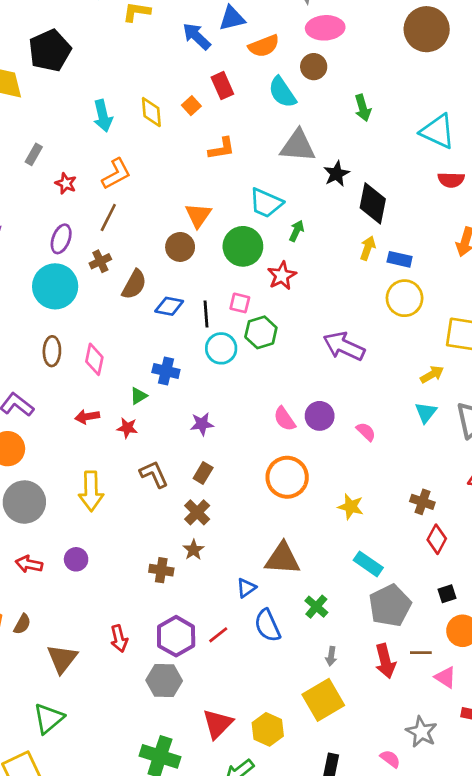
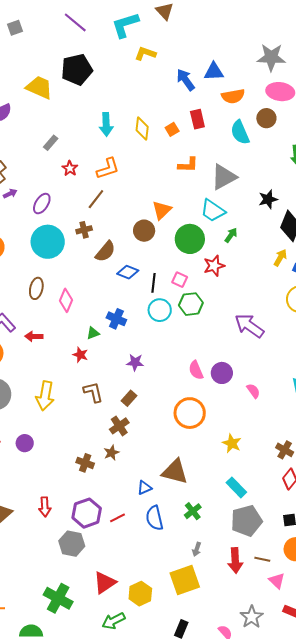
gray triangle: (298, 146) -> (224, 177), moved, turned -44
purple ellipse: (61, 239) -> (42, 204), moved
red arrow: (87, 417) -> (34, 336), moved

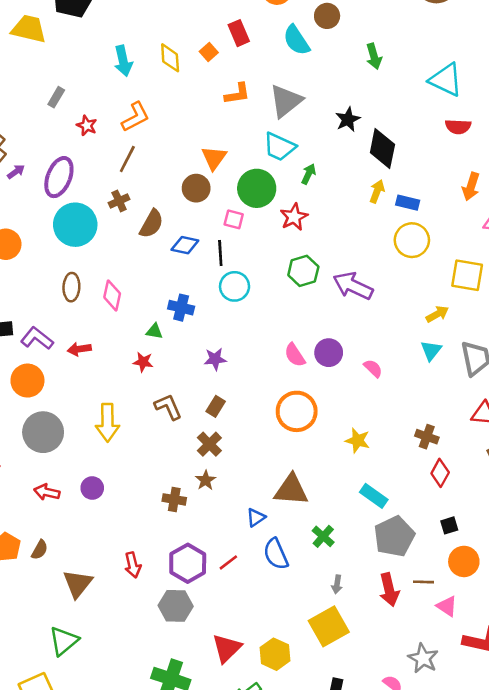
purple ellipse: (42, 204) -> (59, 177), size x1.4
pink square: (180, 280) -> (234, 219), moved
green hexagon: (191, 304) -> (303, 271), moved
green triangle: (93, 333) -> (154, 331), turned 40

